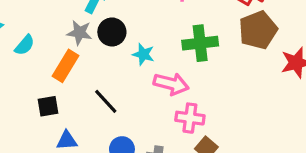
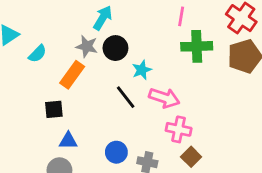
green cross: (200, 43) -> (197, 46), moved
cyan star: (143, 54) -> (142, 70), turned 30
black line: (106, 101) -> (126, 97), moved

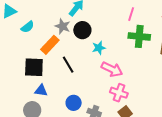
black line: (126, 97) -> (68, 65), moved
black square: (54, 109) -> (34, 67), size x1.5

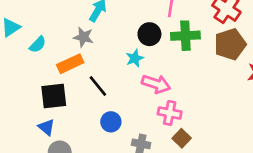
black circle: (82, 30) -> (149, 34), moved
orange rectangle: (50, 45) -> (70, 64), turned 30
blue triangle: (41, 91) -> (46, 127), moved, turned 40
blue circle: (74, 103) -> (111, 122), moved

